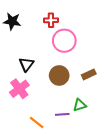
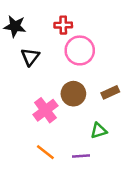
black triangle: (26, 64) -> (30, 57), moved
pink cross: (19, 89) -> (45, 110), moved
purple line: (62, 114) -> (81, 156), moved

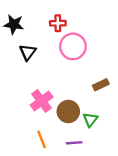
brown circle: (73, 94) -> (68, 111), moved
green triangle: (99, 131) -> (90, 120), turned -35
orange line: (45, 152) -> (42, 139), turned 30

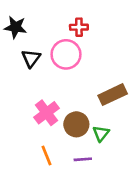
red cross: (58, 23) -> (79, 27), moved
pink circle: (73, 46) -> (66, 54), moved
brown rectangle: (101, 85) -> (113, 95), size x1.5

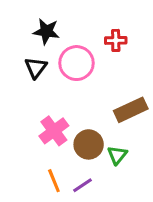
black star: (15, 27) -> (46, 31), moved
red cross: (79, 27) -> (116, 40), moved
purple line: (83, 159) -> (83, 185), moved, turned -30

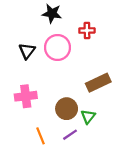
black star: (46, 31) -> (52, 13), moved
pink cross: (54, 131) -> (26, 96), moved, turned 30
purple line: (83, 185) -> (70, 135), moved

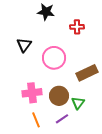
pink circle: (58, 47) -> (54, 58), moved
pink cross: (26, 96) -> (32, 93), moved

